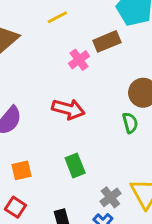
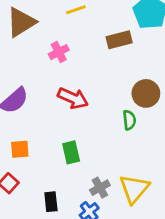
pink cross: (79, 60) -> (59, 52), moved

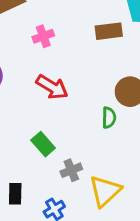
green rectangle: (71, 152) -> (43, 144), turned -35
gray cross: (100, 188) -> (71, 170), moved

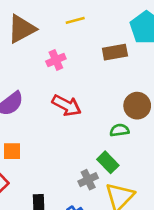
green semicircle: (109, 118) -> (119, 130), turned -96
green rectangle: (43, 144) -> (108, 162), moved

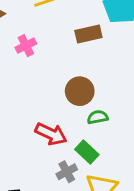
red arrow: (67, 105) -> (51, 134), moved
brown circle: (137, 106) -> (80, 91), moved

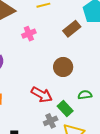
brown rectangle: (88, 34) -> (72, 29), turned -30
green semicircle: (98, 117) -> (85, 95), moved

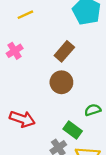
brown rectangle: (72, 29) -> (64, 51), moved
red arrow: (42, 95) -> (22, 119), moved

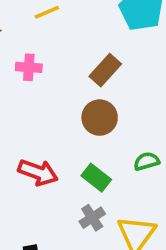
pink cross: (15, 51) -> (29, 67), turned 35
green rectangle: (73, 130) -> (96, 178), moved

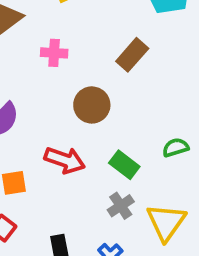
brown circle: (100, 118) -> (92, 105), moved

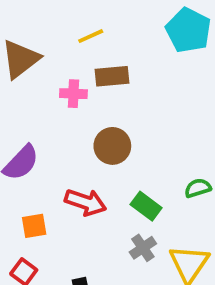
brown rectangle: (132, 55) -> (112, 76), moved, turned 44

